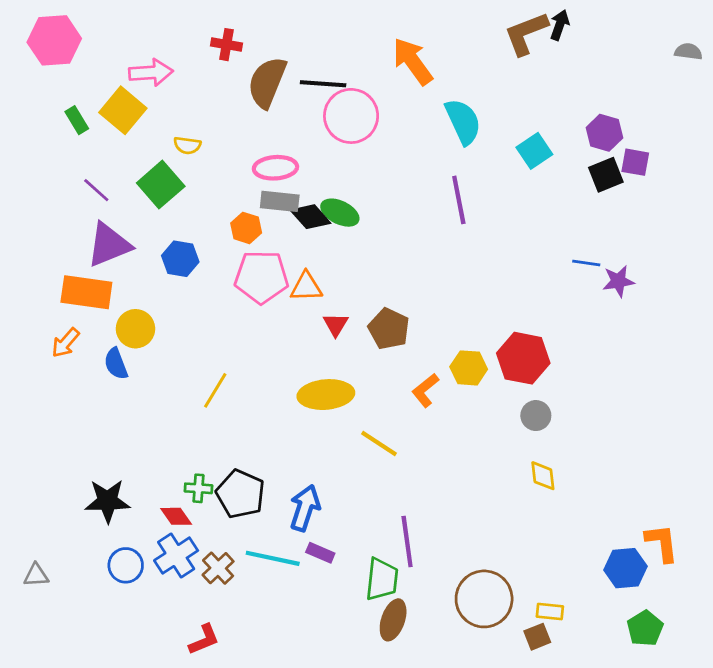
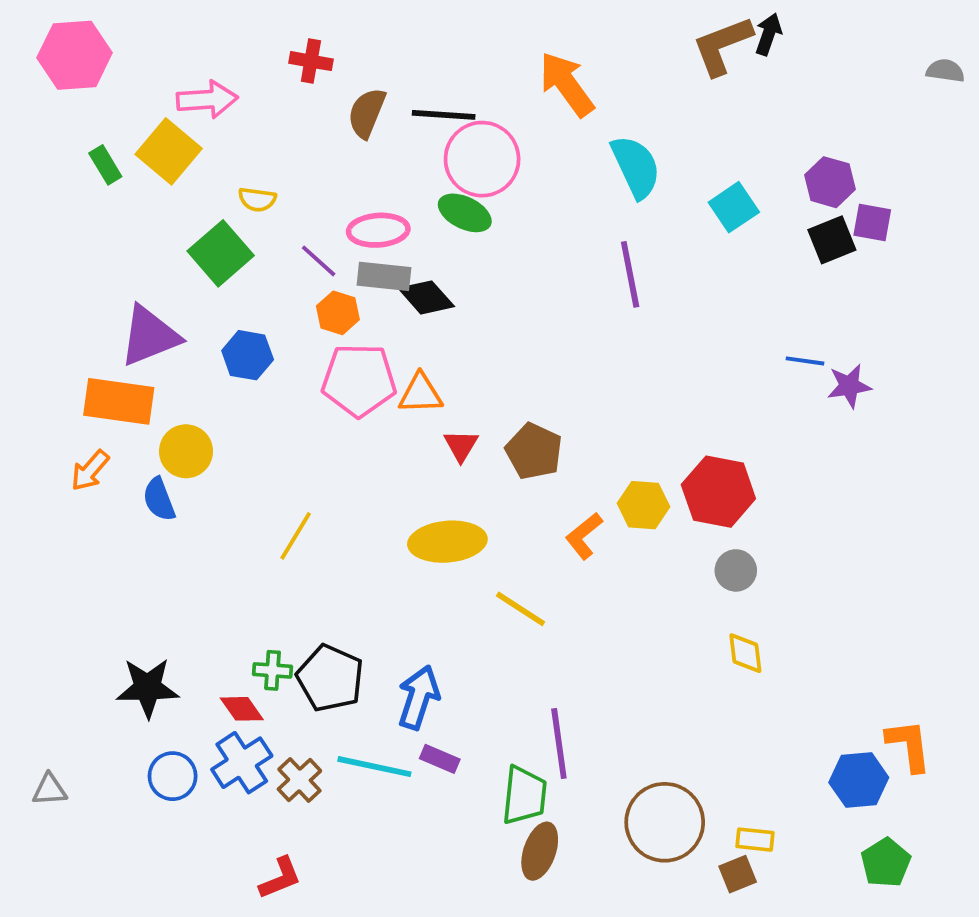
brown semicircle: (267, 82) -> (367, 113), size x0.7
purple line: (96, 190) -> (319, 261), moved
green ellipse: (340, 213) -> (465, 213), moved

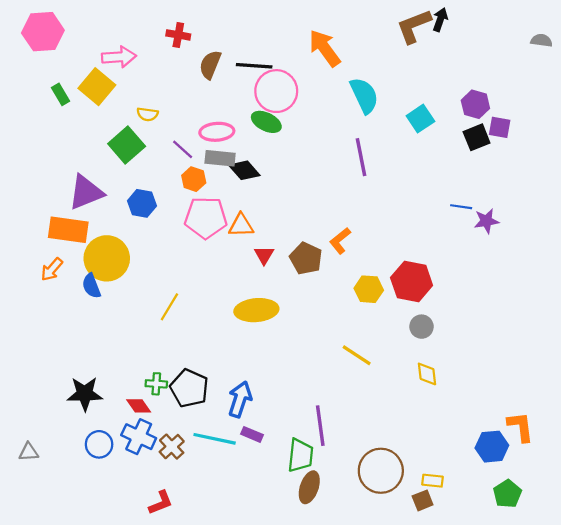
yellow circle: (186, 451) -> (107, 258), size x1.5
orange L-shape: (584, 536) -> (340, 241), moved
yellow line: (520, 609) -> (357, 355), moved
blue cross: (242, 763) -> (139, 437), turned -32

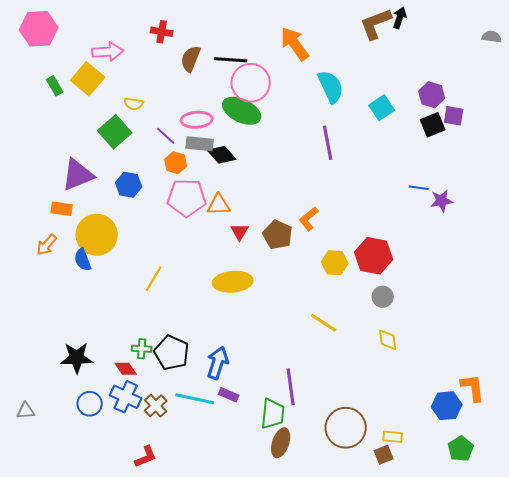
green ellipse: (266, 122) -> (242, 111), size x1.4
orange rectangle: (68, 230) -> (62, 209), size x0.6

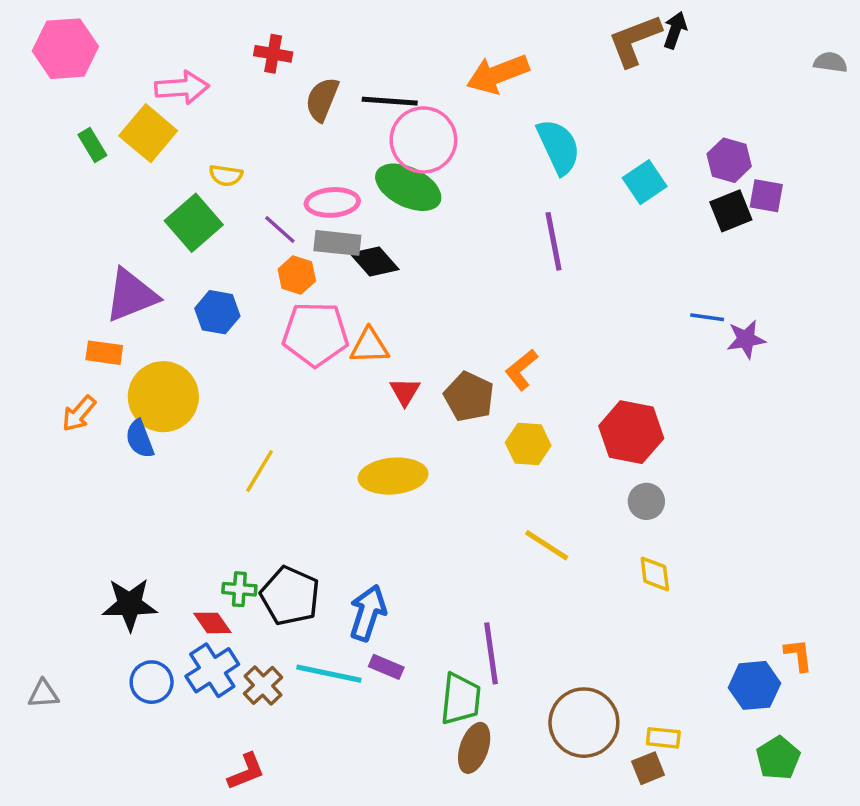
orange arrow: (295, 44) -> (498, 74), turned -75
yellow hexagon: (335, 263) -> (528, 444), moved
orange L-shape: (473, 388) -> (798, 655), size x0.7
blue cross: (126, 397) -> (212, 670), turned 32

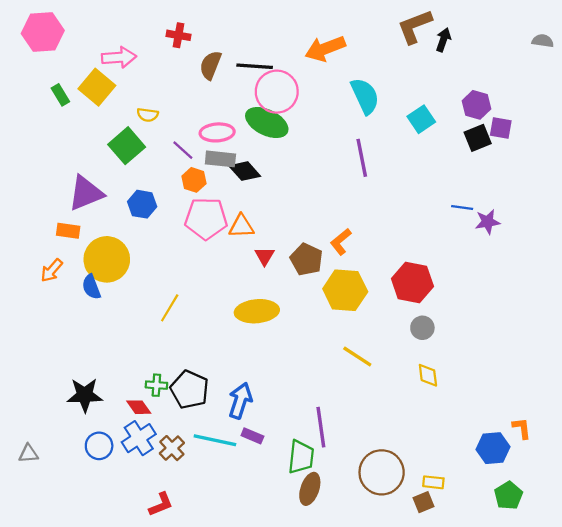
black arrow: (675, 30) -> (443, 40), moved
yellow hexagon: (528, 444) -> (345, 290), size x1.5

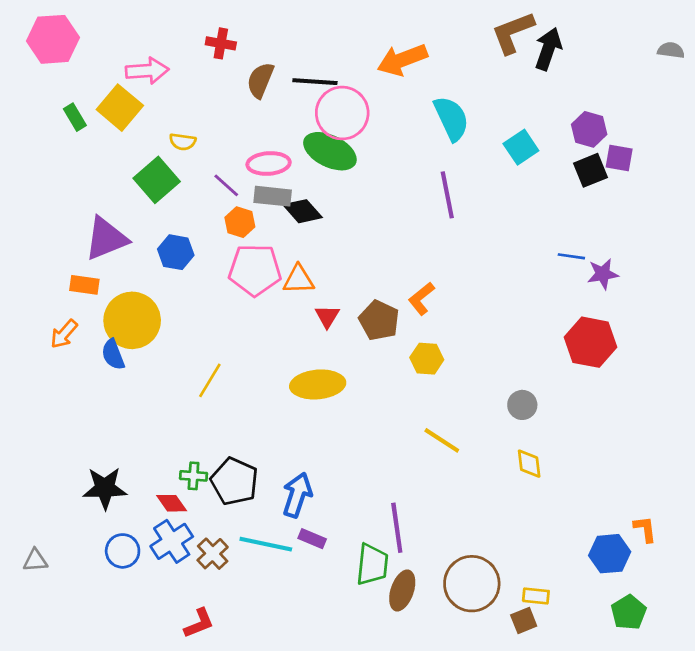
black arrow: (443, 40) -> (548, 49), size x1.4
red hexagon: (412, 283) -> (590, 342), moved
yellow hexagon: (345, 290) -> (427, 359), size x0.6
brown ellipse: (310, 489) -> (402, 590), moved

